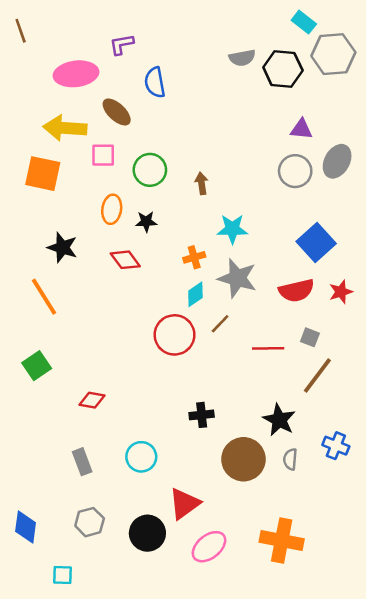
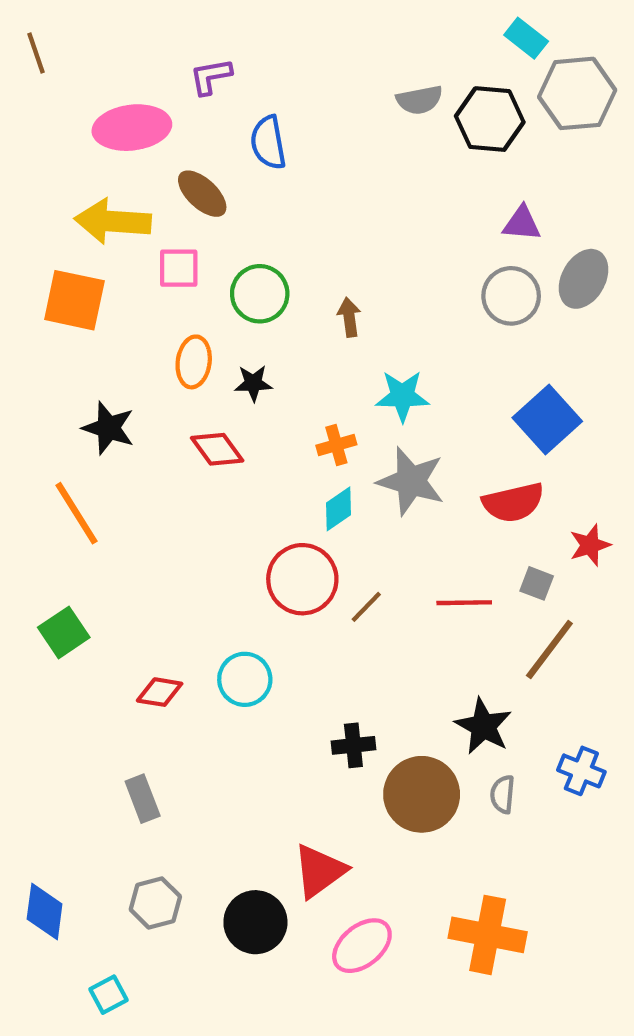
red star: (341, 292) -> (590, 545), moved
brown line: (220, 324) -> (366, 607), moved
black cross: (202, 415) -> (353, 745), moved
cyan circle: (141, 457) -> (245, 679), moved
cyan square: (62, 575) -> (108, 995), turned -30

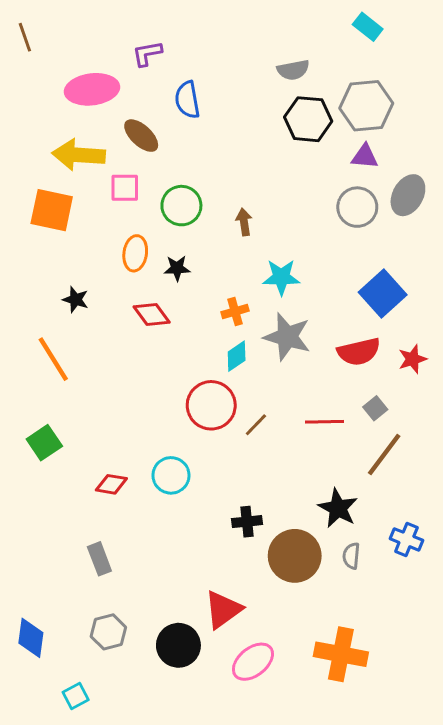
gray hexagon: (577, 93) -> (366, 106), moved
black hexagon: (490, 119) -> (308, 119), moved
black star: (108, 428) -> (76, 299), size x0.7
red star: (590, 545) -> (412, 359), moved
gray square: (537, 583) -> (375, 408), turned 30

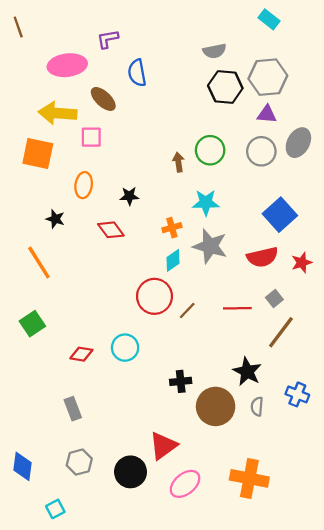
green circle: (181, 206) -> (210, 150), moved
orange ellipse: (135, 253) -> (84, 185), moved

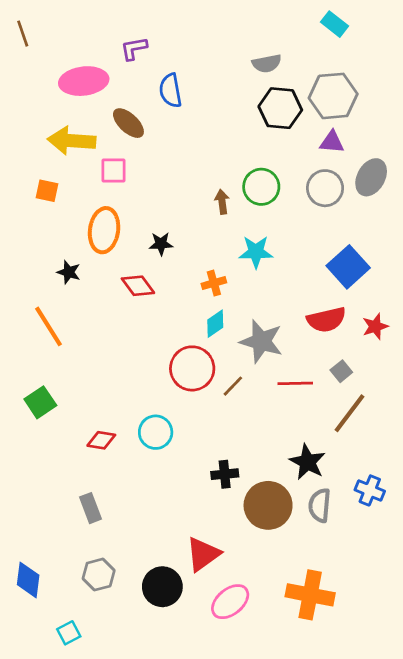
orange square: (38, 153) -> (47, 191), size x0.6
orange ellipse: (84, 185) -> (104, 230), size x1.4
gray star: (210, 246) -> (261, 341), moved
gray semicircle: (257, 406) -> (320, 505), size x1.4

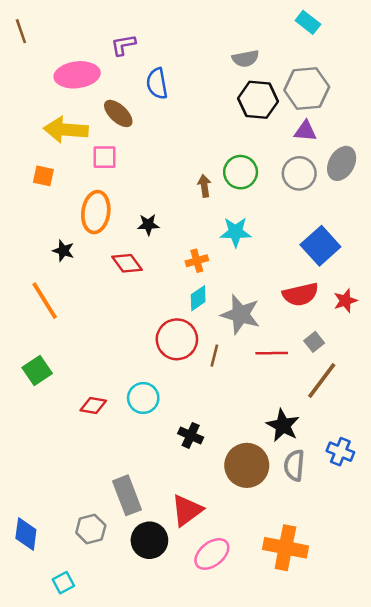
brown line: (233, 386) -> (214, 356), turned -30
black cross: (225, 474) -> (191, 435), moved, turned 30
gray rectangle: (90, 508) -> (127, 495), moved, size x1.4

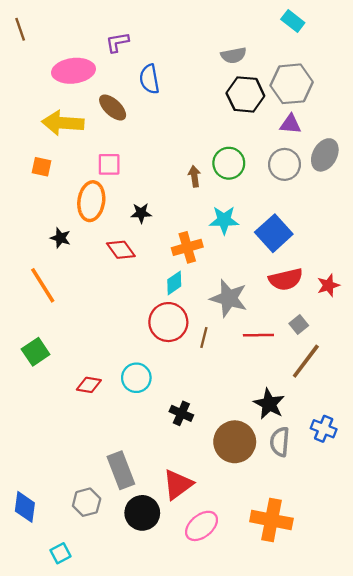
pink square: (105, 157) -> (109, 164), moved
blue square: (320, 246) -> (274, 233), moved
orange cross: (197, 261) -> (187, 247), size x1.4
cyan diamond: (198, 298) -> (174, 283), moved

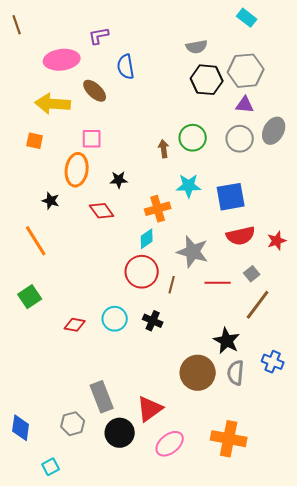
blue square: (274, 233) -> (231, 197), turned 32
black cross: (181, 413) -> (153, 321), moved

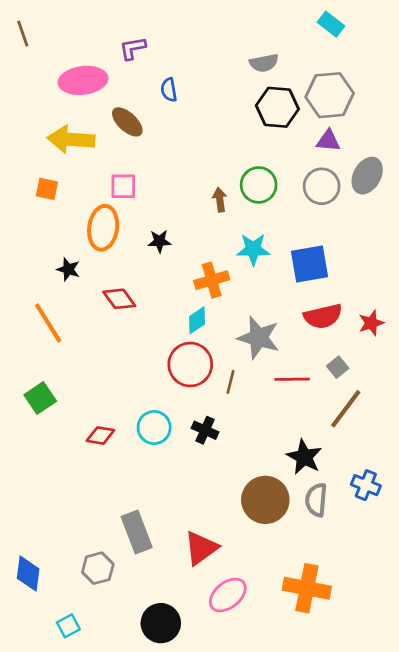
blue semicircle: (126, 67) -> (169, 90), size x0.7
red diamond: (102, 211) -> (119, 299), moved
black circle: (120, 433) -> (161, 623), moved

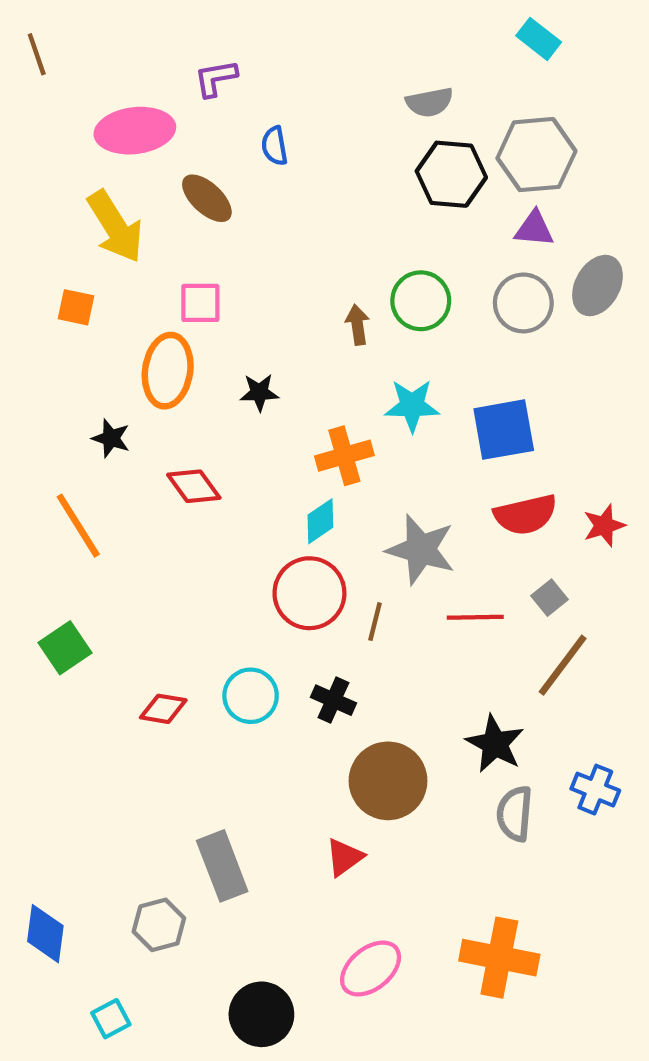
yellow arrow: (71, 139) -> (115, 227), turned -126
brown circle: (265, 500) -> (388, 781), moved
red triangle: (201, 548) -> (344, 857), moved, size x0.7

